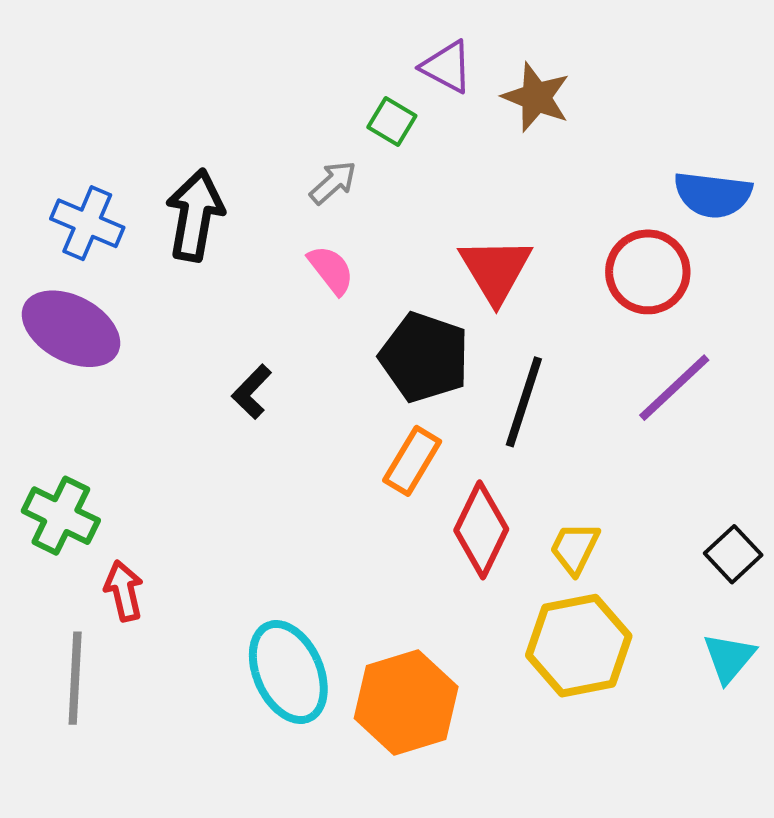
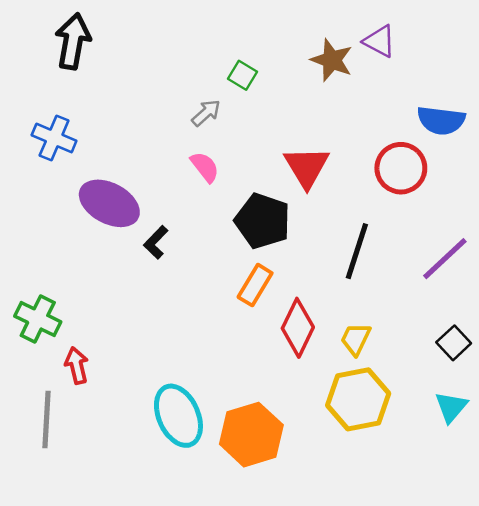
purple triangle: (447, 67) -> (379, 41), moved
black arrow: (195, 215) -> (73, 41), moved
purple ellipse: (71, 329) -> (109, 203), moved
purple line: (674, 388) -> (445, 259), moved
black line: (524, 402) -> (357, 251), moved

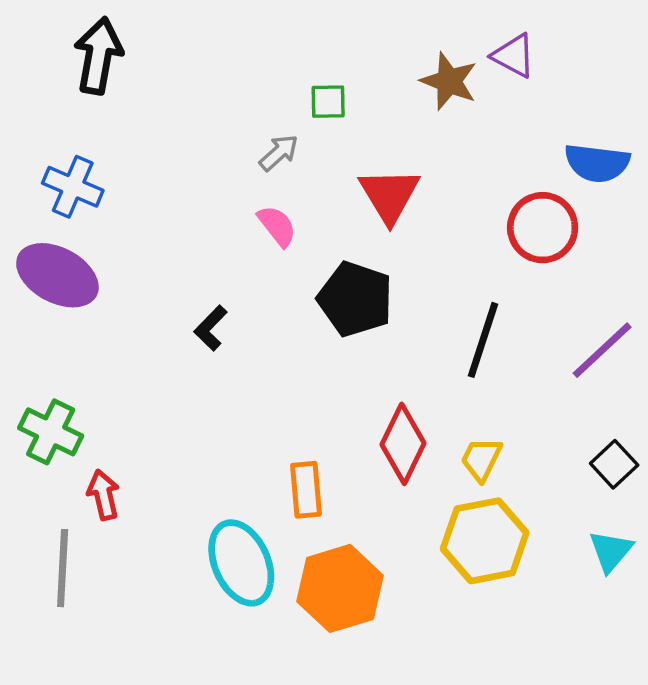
green square: (243, 75) -> (328, 102), turned -32
red triangle: (307, 167) -> (389, 195), moved
purple ellipse: (109, 203) -> (57, 275), moved
orange rectangle: (255, 285) -> (306, 490), moved, turned -36

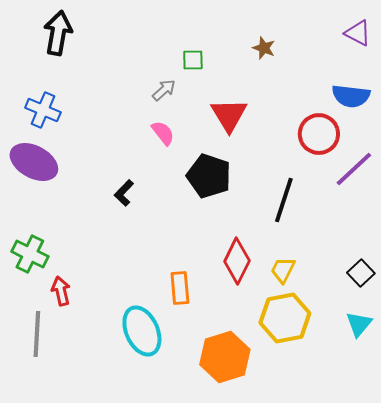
purple triangle: (514, 56) -> (358, 33), moved
brown star: (449, 81) -> (264, 48), size x0.7
purple line: (602, 350) -> (354, 169), moved
orange hexagon: (340, 588) -> (225, 357), moved

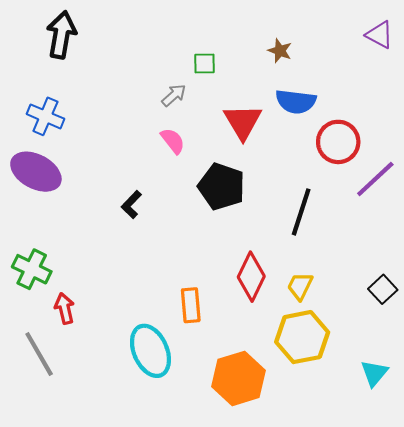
blue semicircle: (351, 96) -> (296, 102), moved
cyan triangle: (359, 324) -> (374, 373), moved
gray line: (37, 334) -> (39, 354), turned -33

